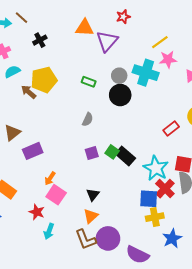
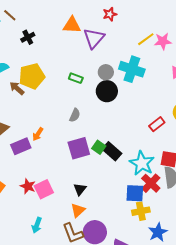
pink star: (168, 59) -> (163, 41), moved
purple square: (92, 153) -> (79, 148), size x1.6
orange arrow: (50, 178) -> (38, 134), moved
pink square: (56, 195) -> (44, 189), turned 30
red star: (37, 212) -> (28, 186), moved

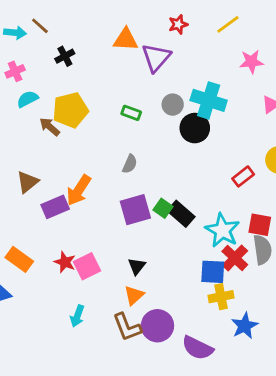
yellow line: (146, 39) -> (228, 24), moved
black circle: (107, 91) -> (195, 128), moved
orange arrow: (38, 134) -> (79, 190), size x1.6

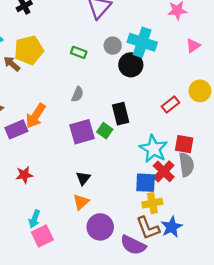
black rectangle: (181, 214) -> (121, 114), moved, turned 35
red star: (65, 262) -> (24, 175), turned -30
pink square: (87, 266) -> (42, 236), moved
brown L-shape: (127, 327) -> (148, 228), moved

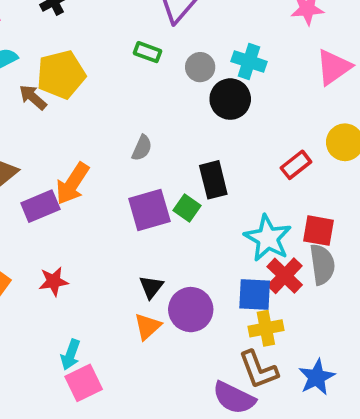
cyan cross: (142, 42) -> (249, 61), size x0.7
pink triangle: (193, 46) -> (334, 67), size x1.5
green rectangle: (79, 52) -> (148, 52), moved
purple circle: (100, 227) -> (191, 310), moved
blue star: (172, 227) -> (317, 377), moved

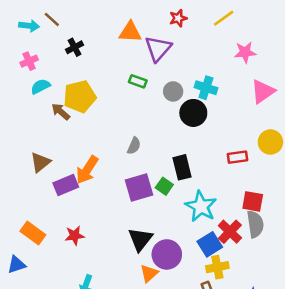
red rectangle: (296, 165) -> (238, 157), turned 30
cyan star: (268, 238) -> (201, 206), moved
black triangle: (151, 287) -> (140, 239), size x1.5
blue square: (255, 295) -> (210, 244), turned -35
orange triangle: (148, 326) -> (149, 273), moved

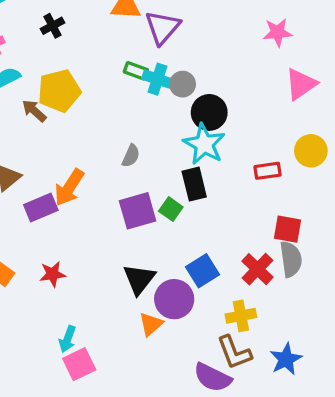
cyan cross: (206, 88) -> (158, 79), moved
cyan star: (201, 206) -> (204, 144), moved
blue square: (210, 244) -> (203, 271), moved

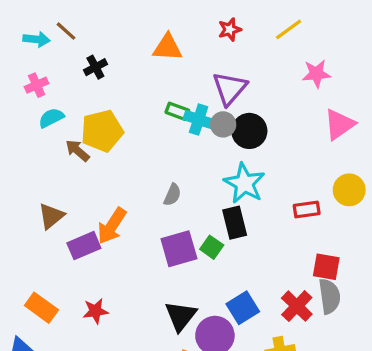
purple triangle: (163, 27) -> (230, 88), moved
black circle: (209, 112) -> (249, 131), moved

